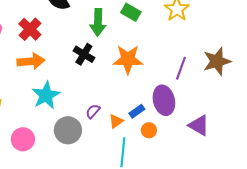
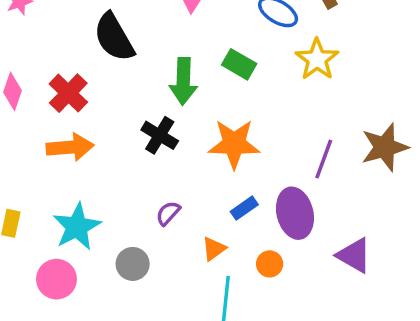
cyan star: (46, 95) -> (77, 227), moved
purple semicircle: (93, 111) -> (168, 213), moved
blue rectangle: (137, 111) -> (244, 208), moved
gray circle: (68, 130) -> (133, 264), size x0.7

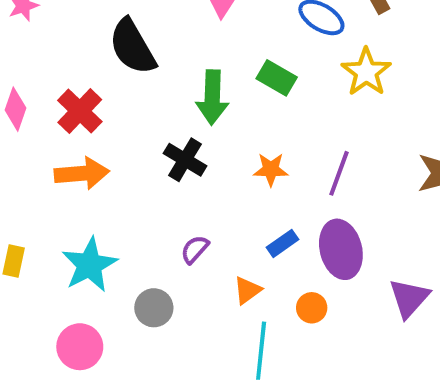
orange star: (234, 144) -> (271, 169), size x0.6
purple line: (324, 159) -> (339, 173), moved
purple triangle: (354, 255) -> (409, 298), turned 42
pink circle: (56, 279) -> (80, 347), moved

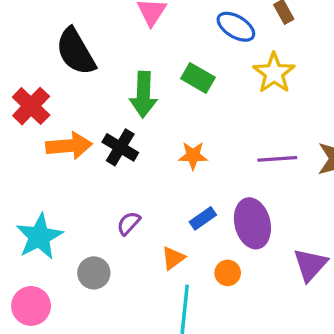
orange arrow: (82, 173) -> (69, 146), moved
purple line: (339, 173) -> (277, 159), moved, turned 66

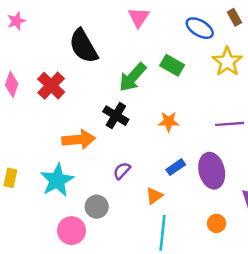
green arrow: (143, 94) -> (133, 77), turned 40
orange arrow: (69, 146) -> (79, 140), moved
orange circle: (228, 273) -> (216, 223), moved
pink circle: (31, 306) -> (71, 231), moved

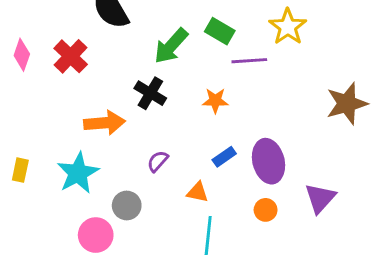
purple line: (230, 124) -> (249, 61), moved
orange triangle: (154, 196) -> (198, 192), turned 48
orange circle: (216, 223) -> (266, 210), moved

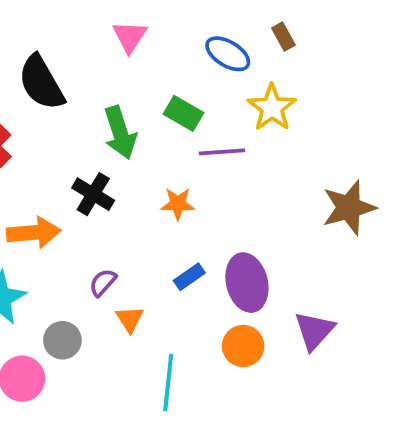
green arrow: (171, 46) -> (120, 133), turned -60
orange triangle: (198, 192) -> (130, 319), moved, turned 45
orange circle: (266, 210) -> (243, 346), size x1.4

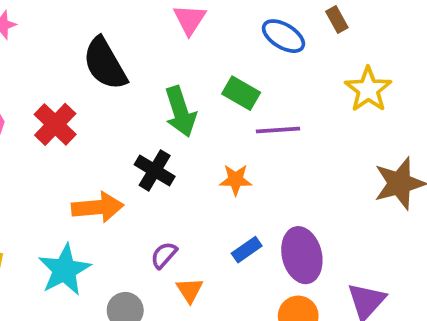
yellow star: (272, 108) -> (368, 89), moved

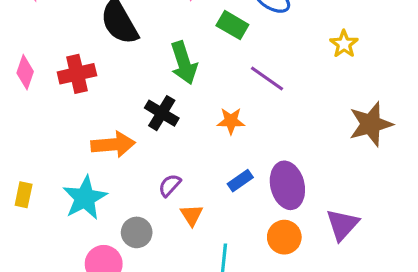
yellow star: (368, 89) -> (344, 44), size x0.7
green rectangle: (241, 93) -> (232, 25), moved
red cross: (55, 124) -> (77, 74), turned 33
purple line: (278, 130) -> (267, 79), turned 39

